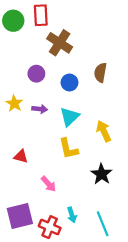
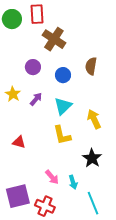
purple arrow: (40, 109) -> (36, 99), turned -56
pink arrow: (49, 184) -> (52, 177), moved
cyan arrow: (72, 215) -> (73, 182), moved

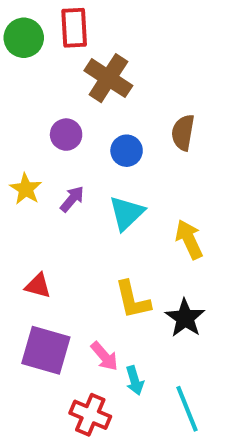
yellow L-shape: (62, 135) -> (133, 300), moved
cyan arrow: (73, 182) -> (135, 380), moved
purple square: (18, 196) -> (46, 350), moved, turned 30

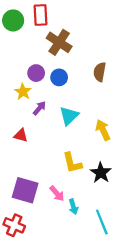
blue circle: (127, 151) -> (59, 77), moved
yellow star: (26, 189) -> (23, 92), moved
red triangle: (38, 286) -> (21, 135), moved
red cross: (90, 415) -> (14, 225), moved

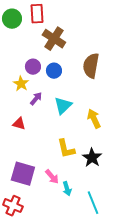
brown semicircle: (100, 72) -> (91, 66), size x1.4

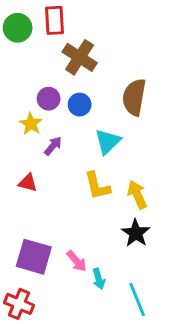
cyan triangle: (63, 106) -> (108, 141), moved
yellow arrow: (94, 119) -> (137, 195), moved
yellow L-shape: (66, 149) -> (97, 186), moved

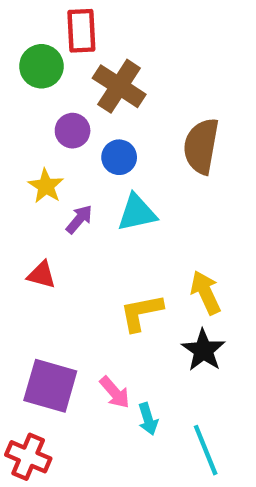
green circle: (18, 28) -> (41, 66), moved
purple circle: (49, 99) -> (73, 131), moved
cyan triangle: (108, 141) -> (137, 213), moved, turned 32
yellow L-shape: (97, 186) -> (141, 313), moved, turned 92

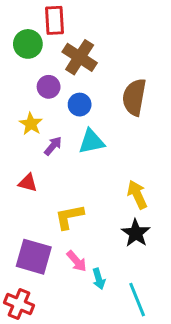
yellow L-shape: (141, 313) -> (69, 217), moved

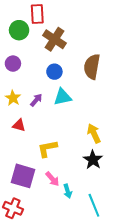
purple circle: (49, 87) -> (13, 64), moved
yellow star: (31, 124) -> (13, 98), moved

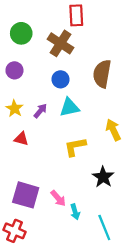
red rectangle: (37, 14) -> (76, 15), moved
yellow arrow: (94, 133) -> (113, 130), moved
yellow L-shape: (47, 149) -> (75, 147), moved

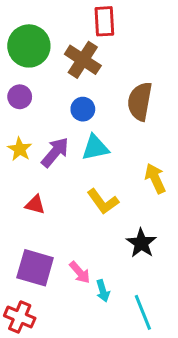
green circle: (21, 33) -> (29, 46), size x1.4
purple arrow: (40, 111) -> (55, 152), size x1.5
red triangle: (21, 139) -> (35, 205), moved
yellow L-shape: (75, 147) -> (103, 202), turned -115

